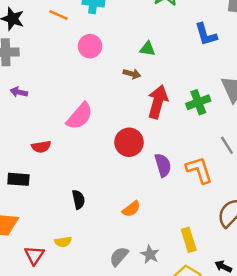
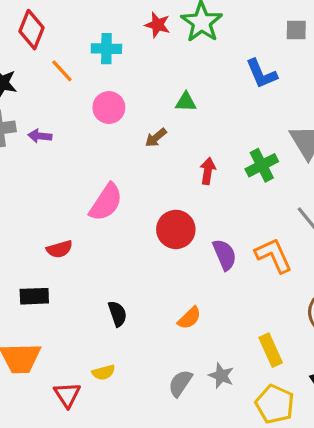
orange line: (59, 15) -> (62, 71), turned 30
brown arrow: (132, 74) -> (156, 138), moved, turned 133
purple arrow: (19, 92) -> (40, 136), moved
red arrow: (158, 102) -> (208, 171), size x0.6

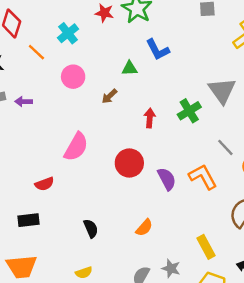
cyan cross: (106, 49) -> (68, 33), turned -35
blue L-shape: (261, 74) -> (158, 50), moved

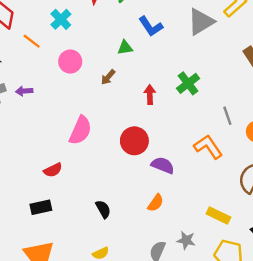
gray triangle: (222, 91) -> (201, 22), moved, turned 40
gray line: (225, 147) -> (227, 116), turned 30
purple semicircle: (167, 179) -> (163, 165), moved, turned -35
yellow rectangle: (206, 247) -> (218, 216), turned -30

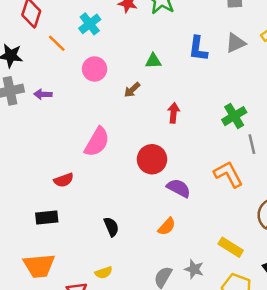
gray triangle: (201, 22) -> (235, 43), size x0.7
blue L-shape: (151, 26) -> (198, 49), moved, turned 35
green cross: (188, 83) -> (234, 116), moved

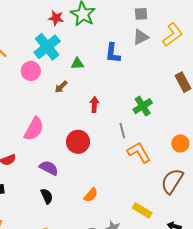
cyan cross: (90, 24) -> (47, 47), moved, size x1.5
gray triangle: (235, 43) -> (141, 37), moved
gray line: (252, 144) -> (122, 131), moved
purple semicircle: (179, 188) -> (49, 168), moved

